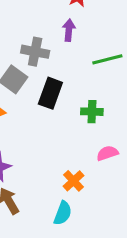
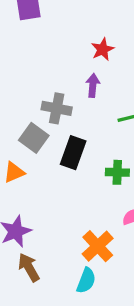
orange cross: (73, 181) -> (98, 246), size x1.4

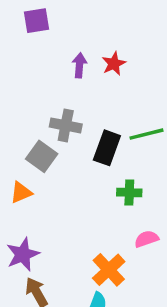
purple arrow: (93, 85) -> (79, 65), moved
black rectangle: (73, 153) -> (107, 148), moved

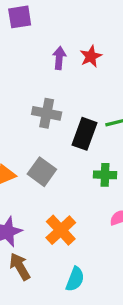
gray square: (42, 156) -> (42, 172), moved
orange cross: (109, 270) -> (61, 230), moved

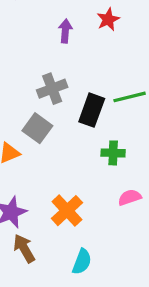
red star: (91, 56) -> (108, 19), moved
gray cross: (47, 113) -> (52, 89), turned -32
gray square: (42, 172) -> (37, 128), moved

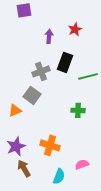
black rectangle: (92, 110) -> (65, 62), moved
pink semicircle: (130, 197) -> (82, 164), moved
orange cross: (67, 211) -> (50, 145), turned -30

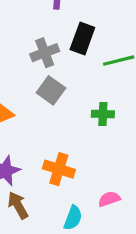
gray square: (32, 95) -> (51, 90), moved

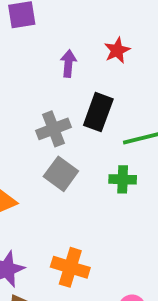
green cross: (103, 114) -> (123, 179), moved

